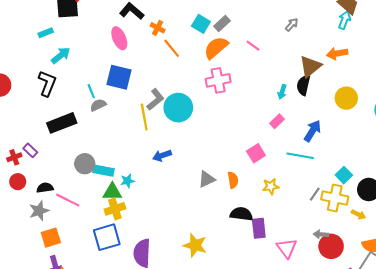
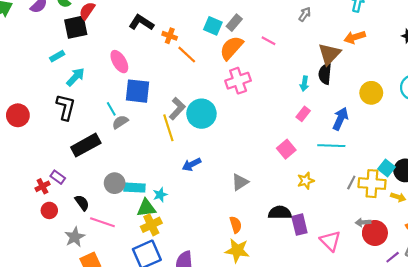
pink ellipse: (119, 38) -> (119, 62), moved
yellow circle: (346, 98) -> (371, 93), moved
cyan square: (344, 175) -> (387, 168), moved
orange semicircle: (233, 180) -> (236, 225), moved
black semicircle: (45, 188) -> (82, 203), moved, turned 70

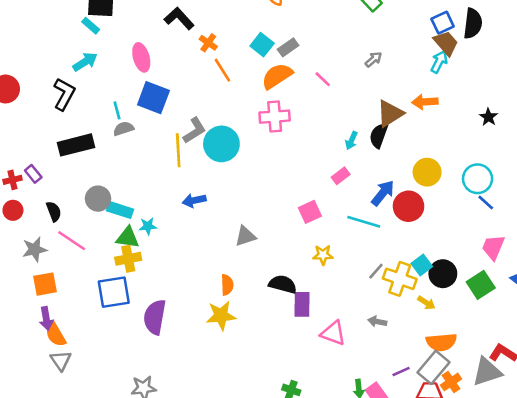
cyan rectangle: (57, 56) -> (91, 26), moved, turned 56
red circle: (375, 233) -> (409, 206), moved
pink triangle: (330, 241) -> (333, 333), turned -40
yellow star: (237, 250) -> (221, 316), turned -30

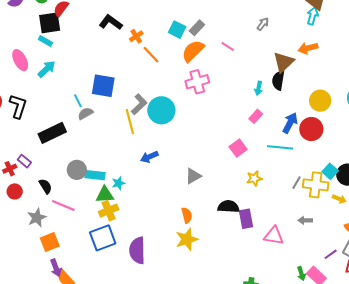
orange cross: (208, 43) -> (136, 36), turned 32
pink ellipse: (141, 57) -> (20, 60), moved
black L-shape: (64, 94) -> (18, 106), moved

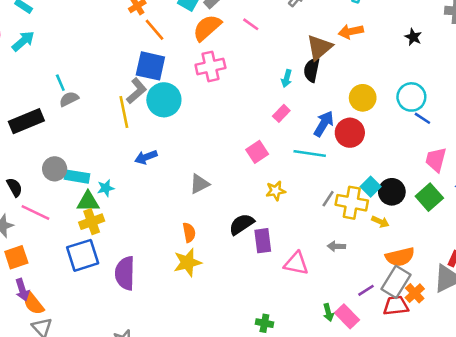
blue square: (103, 86) -> (150, 66), moved
black semicircle: (228, 207) -> (242, 224), turned -40

